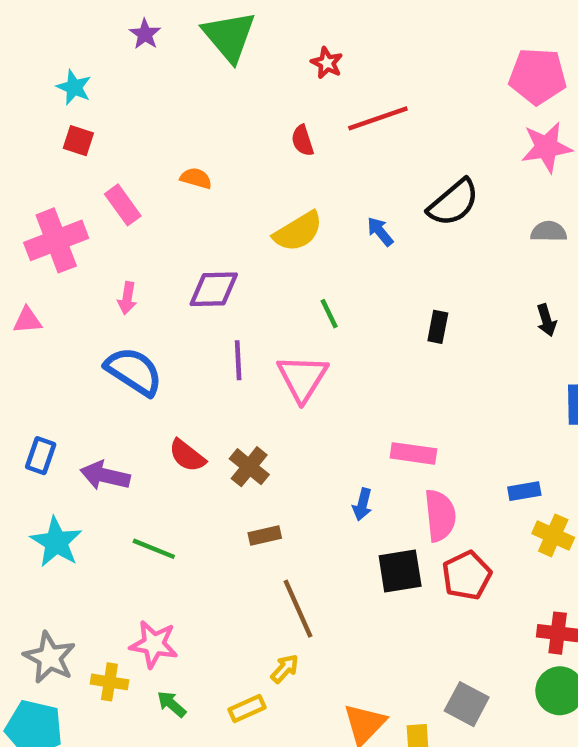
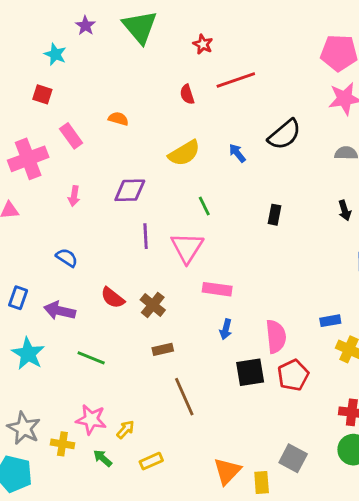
cyan star: (74, 87) -> (55, 54), moved
blue semicircle: (134, 371) -> (67, 258), moved, size x0.6
pink rectangle: (413, 453) -> (217, 289), moved
yellow arrow: (285, 669) -> (125, 430), moved

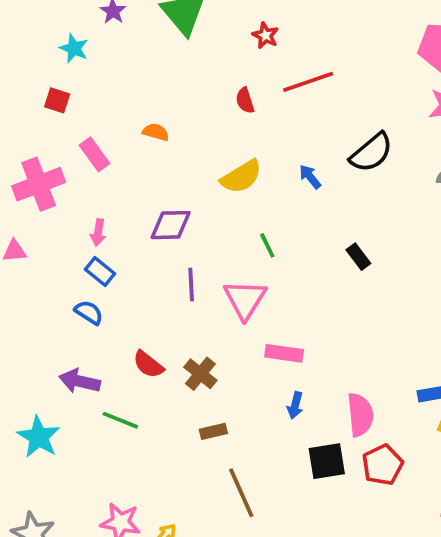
black rectangle: (274, 215) -> (358, 257), turned -48
blue rectangle: (18, 298) -> (100, 272), moved, turned -70
green line: (91, 358) -> (120, 420), moved

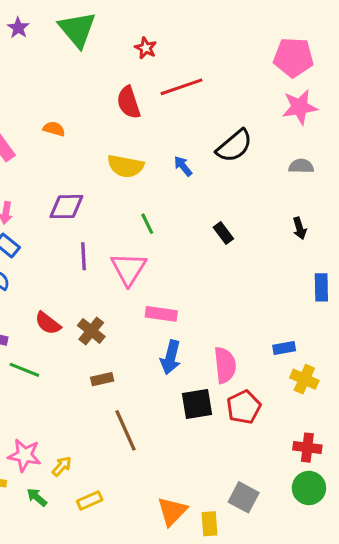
red semicircle: (245, 100) -> (129, 102), size x1.5
yellow semicircle: (241, 177) -> (125, 166), turned 42
blue arrow: (295, 405) -> (171, 357), size x1.5

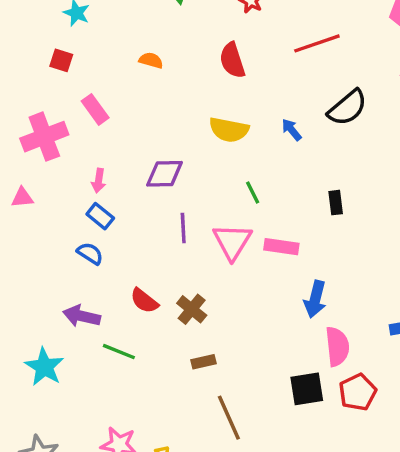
red line: (181, 87) -> (317, 43), moved
orange semicircle: (54, 129) -> (151, 60), moved
black rectangle: (223, 233) -> (336, 203), turned 30
pink rectangle: (161, 314) -> (281, 247), moved
blue arrow: (171, 357) -> (315, 299), moved

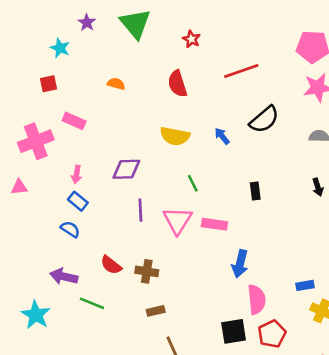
red square: (61, 60) -> (49, 84), turned -30
pink rectangle: (95, 109) -> (74, 121), turned -30
brown cross: (192, 309) -> (147, 271), turned -30

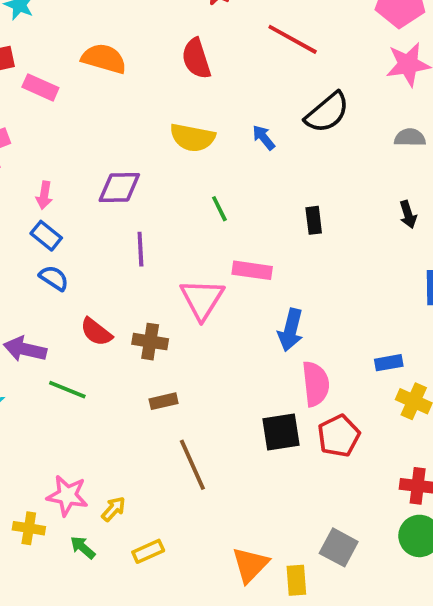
red line: (241, 71) -> (293, 39), turned 48
orange semicircle: (116, 84) -> (104, 59), size x1.6
pink rectangle: (74, 121) -> (40, 87), moved
pink triangle: (177, 220) -> (202, 299), moved
blue semicircle: (70, 229) -> (54, 278), moved

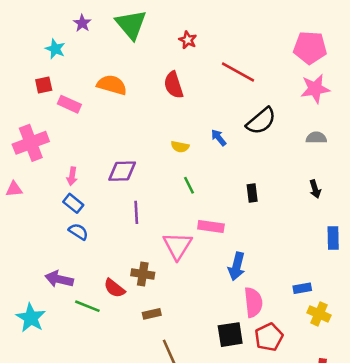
yellow semicircle: (192, 138) -> (180, 147), moved, size x0.6
red semicircle: (96, 332) -> (114, 288), moved

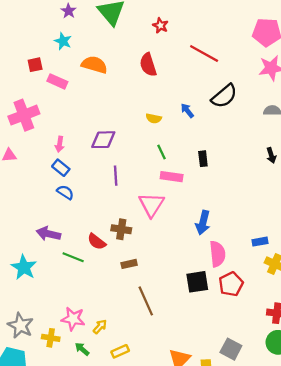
cyan star: (55, 49) -> (63, 41), moved
black rectangle: (252, 193) -> (203, 159), moved
pink rectangle: (211, 226) -> (172, 177), moved

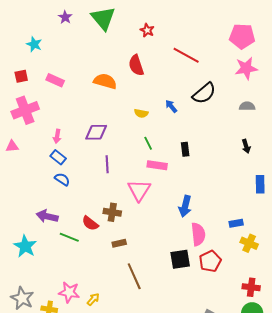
cyan star: (63, 41) -> (34, 44), moved
red square: (35, 65) -> (21, 76), moved
orange semicircle: (94, 65) -> (105, 81), moved

